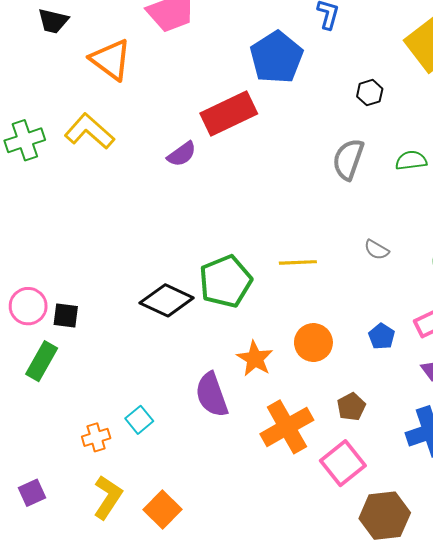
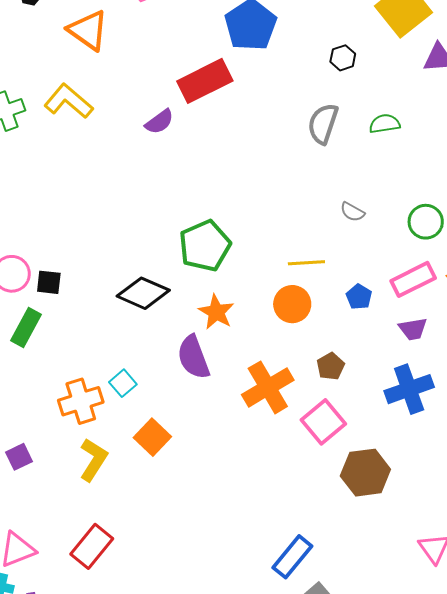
yellow line: (298, 262) -> (306, 263), moved
black diamond: (167, 300) -> (143, 293), moved
orange star: (255, 359) -> (216, 312), moved
orange cross: (96, 437) -> (81, 401), size x1.6
orange square: (163, 509) -> (152, 437), moved

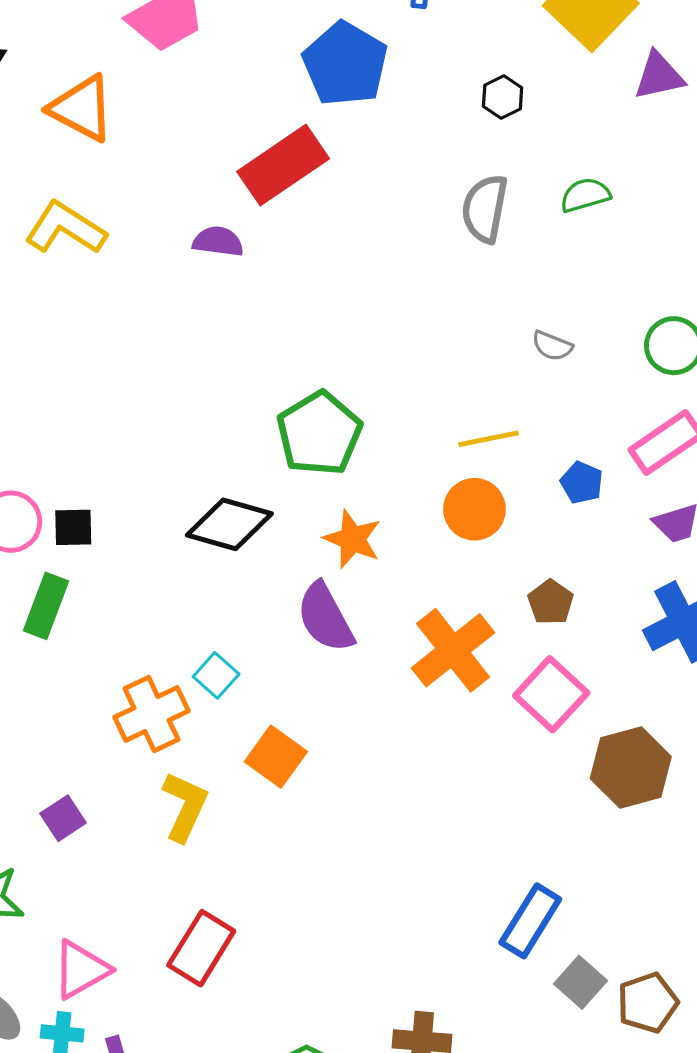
purple semicircle: (159, 122) -> (218, 241), turned -128

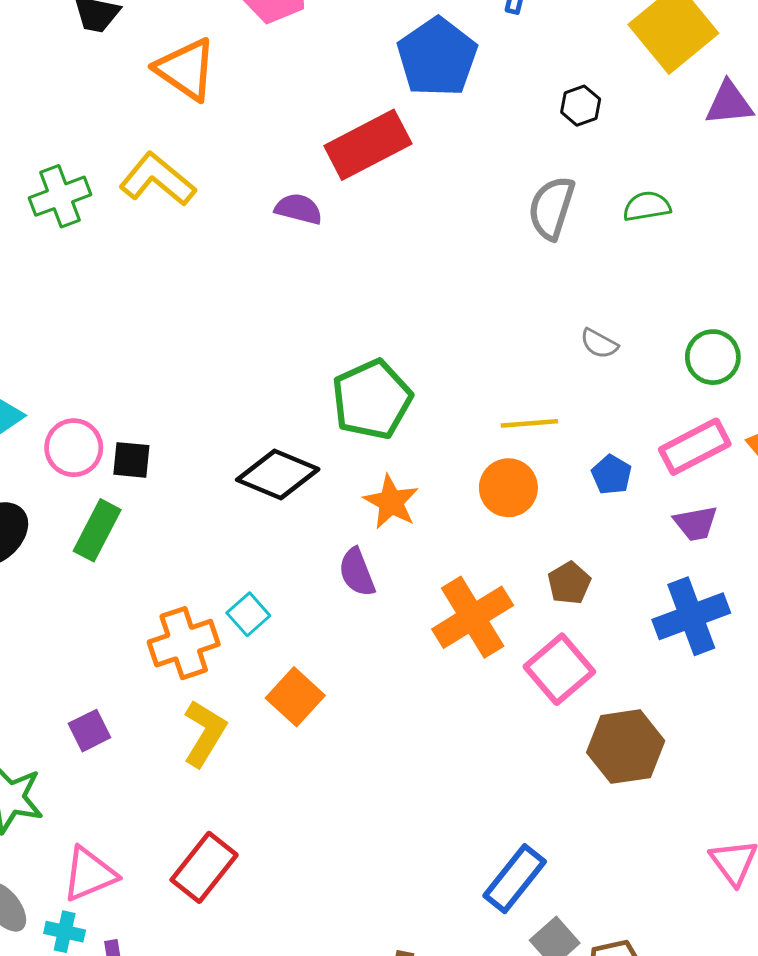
purple semicircle: (325, 618) -> (357, 572), size x0.7

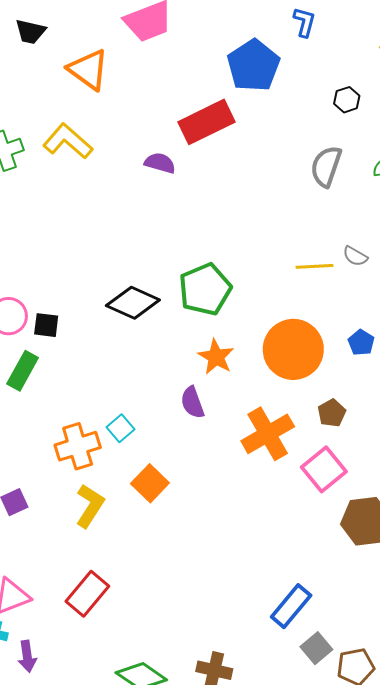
yellow line: (529, 423) -> (314, 266), moved
black diamond: (278, 475) -> (133, 303), moved
orange circle: (508, 488) -> (293, 349), size x1.6

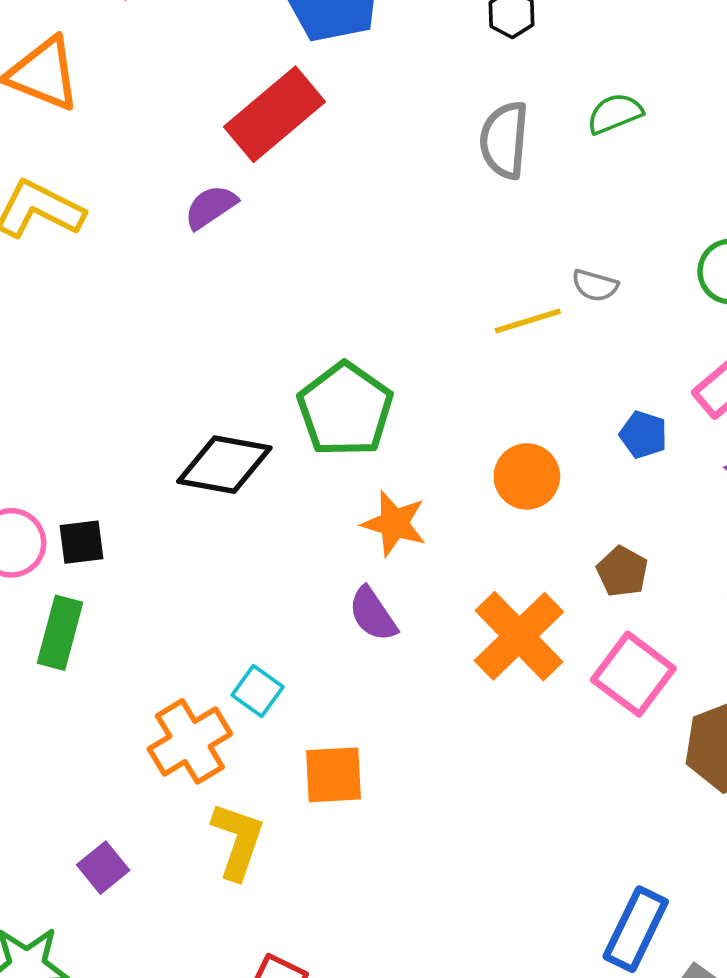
purple semicircle: (160, 163) -> (211, 207), turned -36
orange circle: (293, 349) -> (527, 476), size x0.6
orange square: (150, 483) -> (333, 775), turned -33

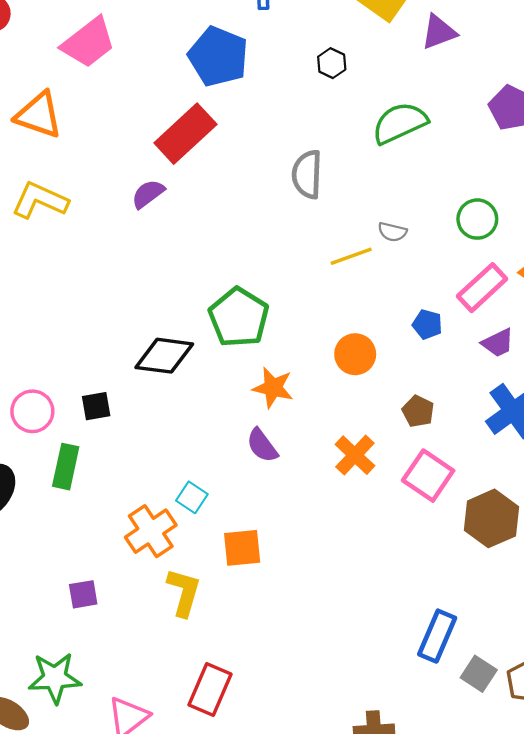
green semicircle: (615, 114) -> (400, 123), size x1.6
gray semicircle: (504, 140) -> (307, 174), moved
black square: (82, 542) -> (96, 406), moved
orange cross: (519, 636) -> (355, 455), size x0.7
purple square: (103, 868) -> (83, 594), moved, turned 32

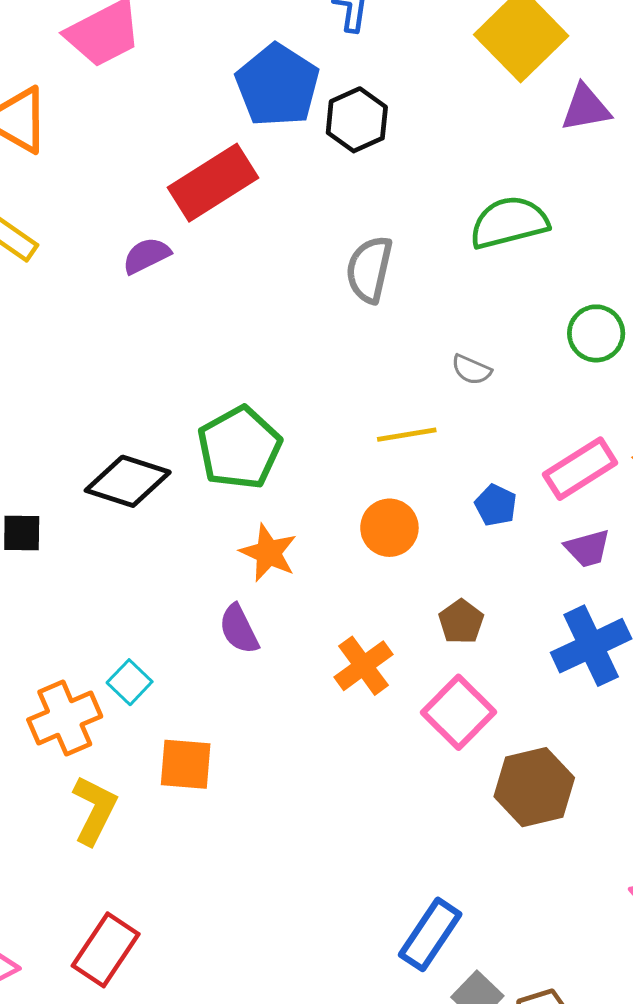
black hexagon: (332, 63) -> (357, 120), moved, size x1.5
green circle: (477, 219) -> (596, 333), moved
yellow line: (351, 256) -> (407, 435), moved

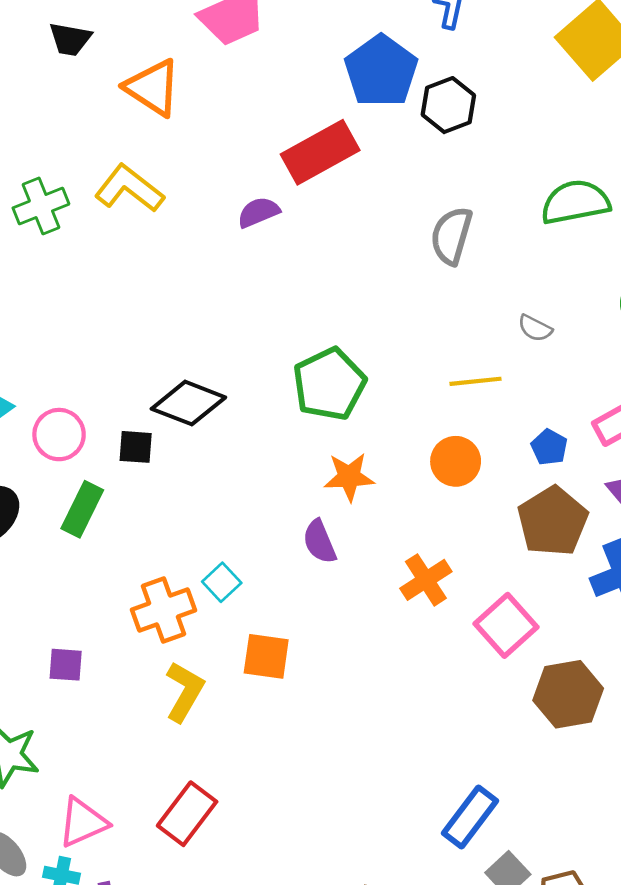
black diamond: (128, 481) -> (188, 403), moved
orange star: (268, 553) -> (349, 477), turned -30
brown pentagon: (461, 622) -> (553, 521), moved, size x1.8

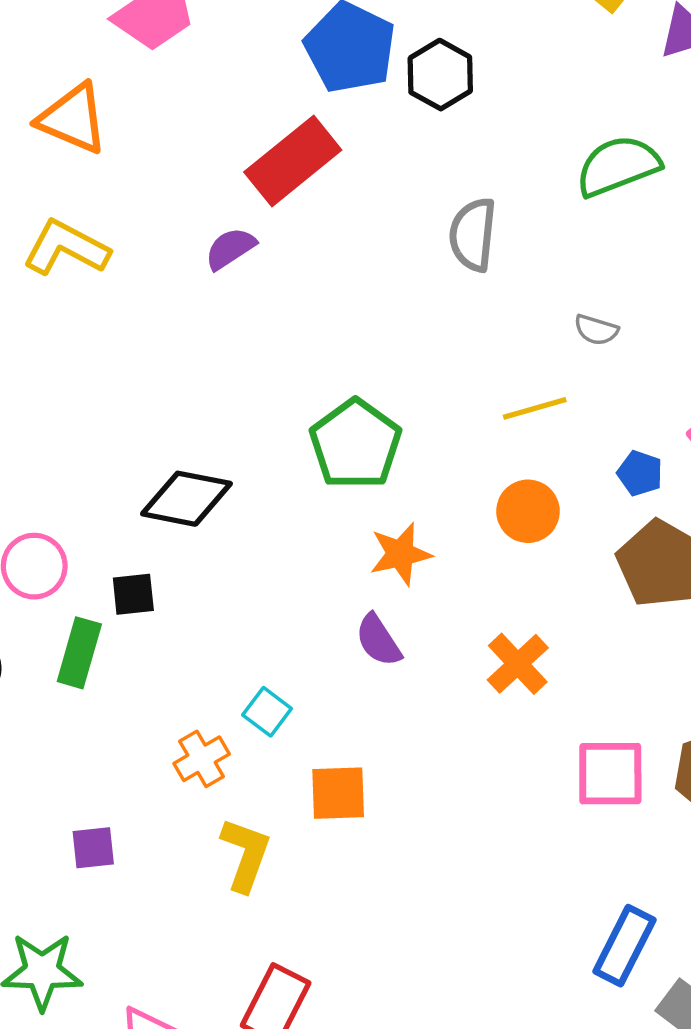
black square: (136, 447) -> (133, 594), moved
orange cross: (164, 610) -> (202, 759), size x0.7
pink square: (506, 625) -> (610, 774), moved, turned -38

